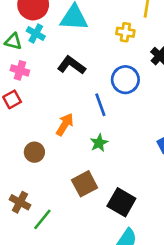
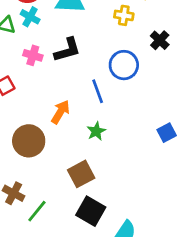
black L-shape: (71, 65) -> (67, 50), turned 128
pink cross: (20, 70) -> (33, 55), moved
brown circle: (34, 152) -> (29, 141), size x1.5
black square: (121, 202) -> (91, 211), moved

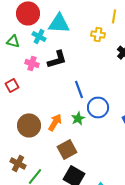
cyan cross: (30, 17) -> (39, 36), moved
blue circle: (124, 65) -> (98, 107), moved
orange arrow: (60, 112) -> (55, 122), moved

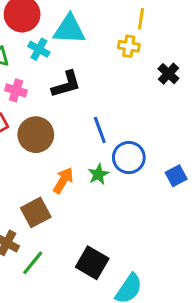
yellow line: (114, 16) -> (141, 19), moved
pink cross: (32, 63) -> (16, 90), moved
brown circle: (29, 125) -> (36, 135), moved
brown square: (67, 149) -> (36, 212), moved

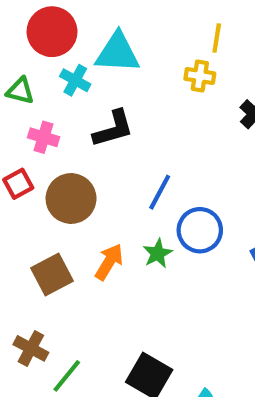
blue line: (100, 130) -> (160, 192), turned 48
brown square: (36, 212) -> (52, 275), moved

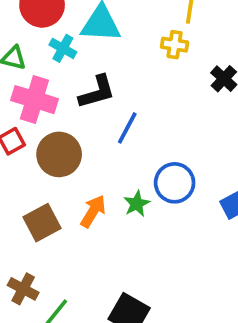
pink cross: (44, 137) -> (34, 100), size x1.6
blue line: (160, 192) -> (127, 128), moved

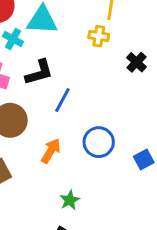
green star: (137, 204) -> (70, 200), moved
orange arrow: (93, 211) -> (51, 151), moved

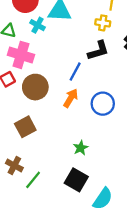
black L-shape: (39, 72) -> (98, 51), moved
orange arrow: (51, 151) -> (71, 98), moved

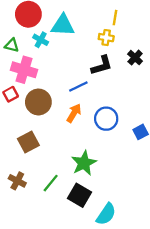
blue line: (75, 72) -> (78, 86), turned 36
green star: (81, 148) -> (84, 163), size x1.6
green line: (33, 180) -> (51, 183), moved

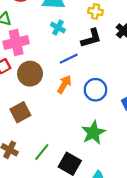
cyan cross: (41, 40) -> (58, 28), moved
pink cross: (24, 70) -> (16, 43), turned -30
green star: (84, 163) -> (93, 133), moved

